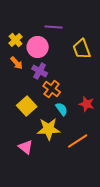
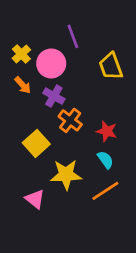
purple line: (54, 27) -> (73, 36), turned 66
red star: (87, 104) -> (107, 131), moved
cyan semicircle: (62, 109) -> (105, 160), moved

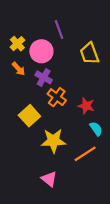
cyan semicircle: (105, 160) -> (96, 129), moved
pink triangle: (35, 199) -> (49, 179), moved

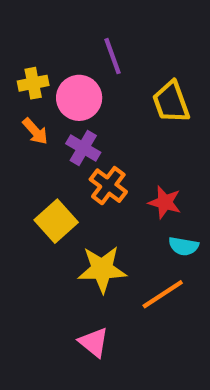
yellow cross: (17, 44) -> (33, 83), turned 32
cyan semicircle: (96, 129) -> (184, 246), turned 136

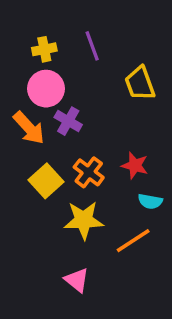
yellow cross: (33, 83) -> (44, 49), moved
pink circle: (79, 98) -> (46, 89), moved
orange arrow: (35, 131) -> (29, 128), moved, size x1.5
orange cross: (108, 186) -> (89, 172), moved

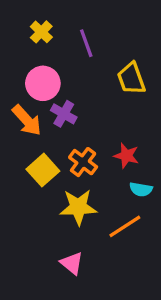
yellow cross: (44, 49) -> (41, 32), moved, turned -35

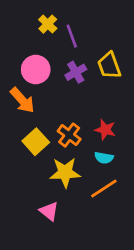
yellow cross: (41, 32) -> (48, 24), moved
purple cross: (64, 114) -> (76, 72), moved, turned 30
cyan semicircle: (141, 189) -> (104, 158), moved
pink triangle: (72, 263) -> (49, 211), moved

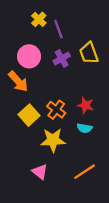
orange line: (104, 189) -> (85, 172), moved

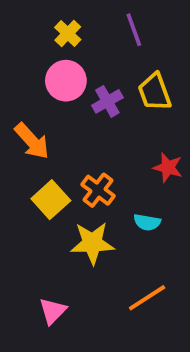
purple line: (58, 29) -> (134, 30), moved
pink circle: (29, 56) -> (66, 81), moved
red star: (86, 105) -> (168, 168), moved
pink triangle: (40, 172) -> (53, 311), moved, turned 35

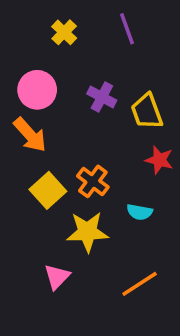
pink circle: (66, 81) -> (37, 90), moved
yellow trapezoid: (155, 92) -> (147, 111), moved
purple cross: (107, 101) -> (102, 97), turned -32
pink triangle: (53, 311) -> (57, 277), moved

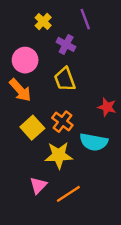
purple cross: (102, 97) -> (66, 44), moved
yellow trapezoid: (147, 111) -> (65, 79), moved
cyan semicircle: (140, 212) -> (94, 142), size x1.6
orange line: (140, 284) -> (68, 194), moved

